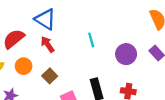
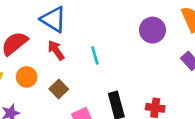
cyan line: (91, 40) -> (95, 56), moved
purple circle: (126, 54) -> (152, 30), moved

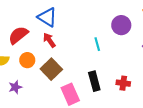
cyan line: (95, 56) -> (97, 44), moved
brown square: (59, 89) -> (51, 69), size x1.5

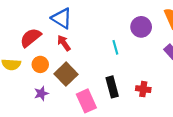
purple star: (15, 87) -> (41, 93), moved

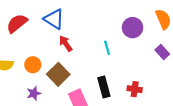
red semicircle: (31, 38) -> (17, 23), moved
red arrow: (64, 43) -> (66, 44), moved

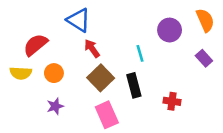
red semicircle: (17, 23) -> (35, 45), moved
brown square: (58, 74) -> (101, 78), moved
black rectangle: (104, 87) -> (134, 85), moved

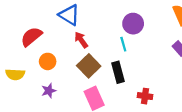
purple circle: (170, 30) -> (133, 24), moved
yellow semicircle: (21, 73) -> (15, 74), moved
red cross: (172, 101) -> (145, 96), moved

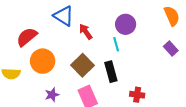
red arrow: (81, 40) -> (86, 32), moved
orange circle: (48, 61) -> (43, 61), size x1.5
purple star: (49, 91) -> (52, 95), moved

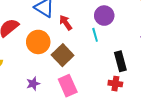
orange circle: (43, 61) -> (38, 42), moved
black rectangle: (111, 72) -> (120, 61), moved

